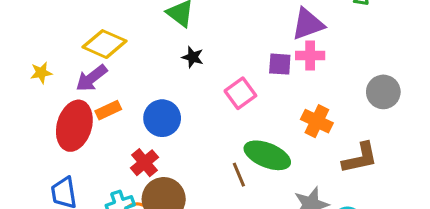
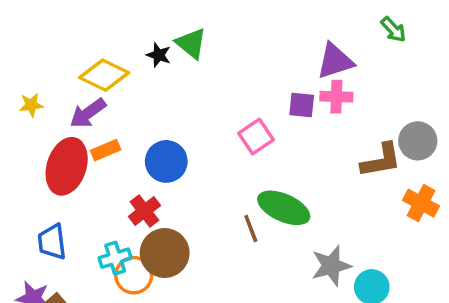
black star: (193, 57) -> (159, 55), moved
orange cross: (317, 121) -> (421, 203), moved
brown L-shape: (360, 158) -> (381, 160), moved

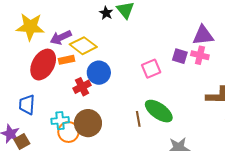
yellow diamond: (104, 75) -> (83, 46), moved
yellow star: (31, 105) -> (30, 27), size x2.0
red cross: (144, 211) -> (82, 87), moved

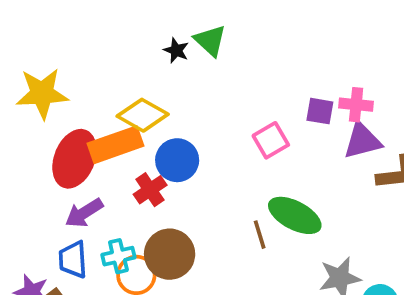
purple triangle: (203, 35) -> (362, 141), moved
purple arrow: (61, 37) -> (84, 213), moved
orange rectangle: (66, 60) -> (116, 145), size x1.8
blue trapezoid: (27, 105) -> (73, 260), moved

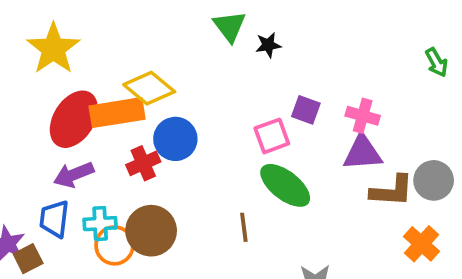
black star: (176, 50) -> (268, 45), moved, turned 30
yellow star: (42, 93) -> (53, 49), turned 30
purple square: (320, 111) -> (306, 110), moved
green ellipse: (295, 215) -> (285, 185), moved

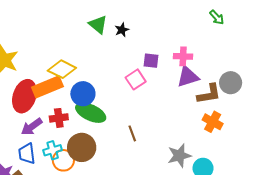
red cross: (143, 163) -> (59, 118), moved, turned 30
green ellipse: (285, 185) -> (91, 113), moved
orange cross: (421, 244) -> (213, 122), moved

